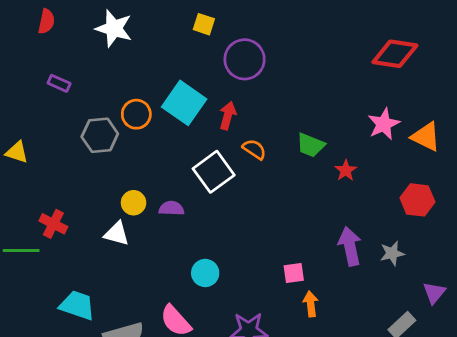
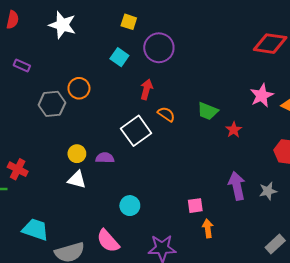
cyan square: (184, 103) -> (119, 57), moved, size x0.6
white triangle: (117, 234) -> (77, 180), moved

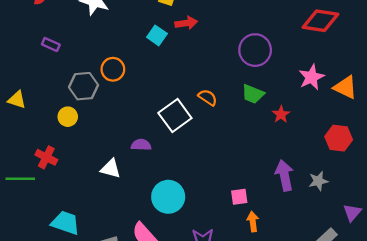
purple circle: (159, 48) -> (255, 50), moved
red arrow: (146, 89) -> (186, 23), moved, turned 66
yellow circle: (77, 154) -> (68, 117), moved
cyan circle: (130, 206) -> (168, 197), size x1.5

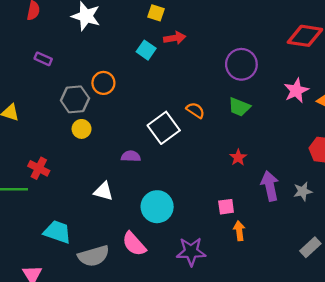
red star: (281, 114) -> (238, 157), moved
yellow circle: (68, 117) -> (82, 129), moved
white triangle: (111, 169) -> (103, 191), moved

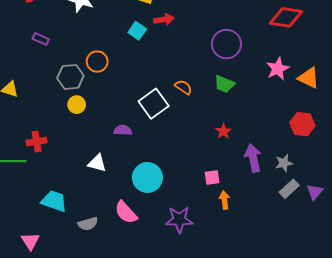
red cross: (39, 168) -> (37, 142), turned -36
gray rectangle: (310, 247) -> (289, 189), moved
gray semicircle: (94, 256) -> (88, 224), size x0.7

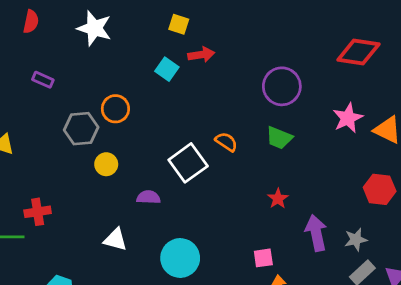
yellow circle: (77, 105) -> (106, 164), moved

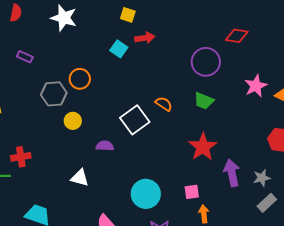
red diamond: (358, 52) -> (237, 36), moved, size x0.7
red star: (278, 199) -> (203, 147), size x1.8
cyan circle: (180, 258) -> (146, 194), moved

